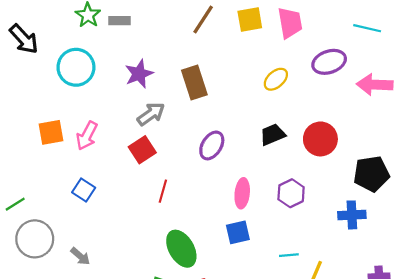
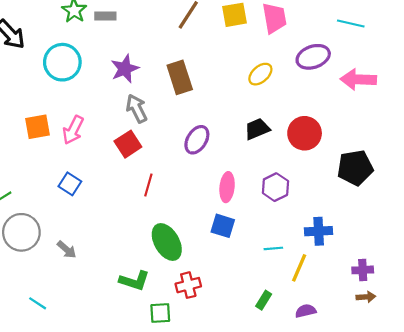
gray arrow: (151, 114) -> (137, 109), turned -80
blue cross: (352, 215) -> (319, 231), moved
blue square: (238, 232) -> (223, 226), turned 30

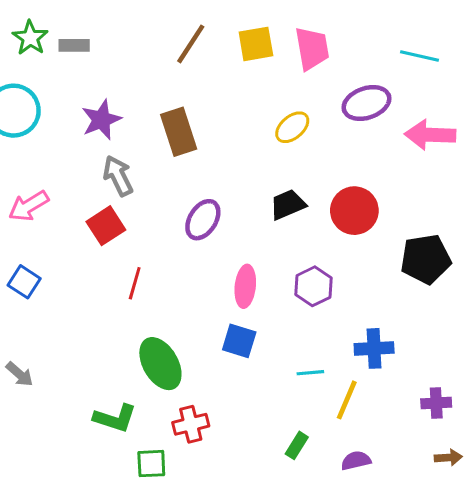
pink arrow: (73, 130) -> (29, 206), turned 32
brown arrow: (366, 297) -> (448, 458), moved

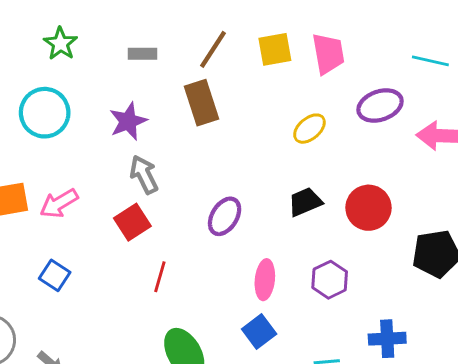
gray rectangle: (74, 45) -> (143, 54), moved
brown rectangle: (179, 132) -> (202, 103), moved
blue square: (239, 341) -> (259, 331), turned 36

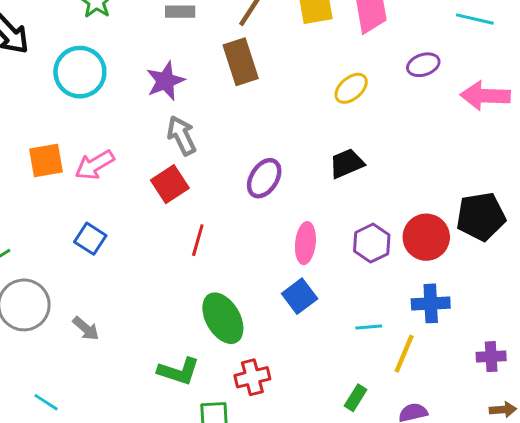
purple ellipse: (380, 105) -> (423, 65), size x0.7
red circle: (369, 208) -> (426, 237), moved

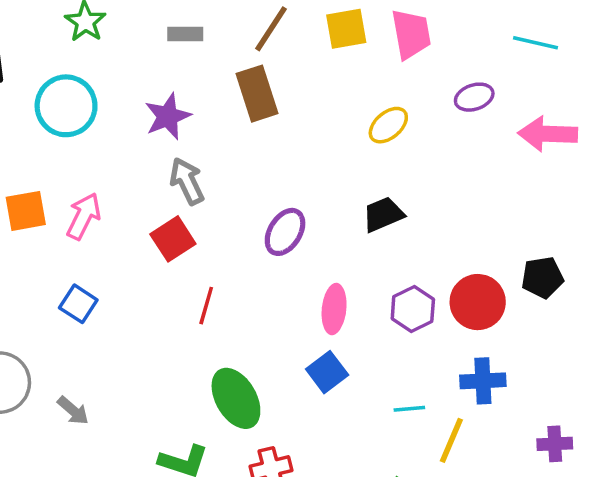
pink arrow: (95, 165) -> (84, 216), turned 147
black pentagon: (481, 217) -> (542, 277), size x0.7

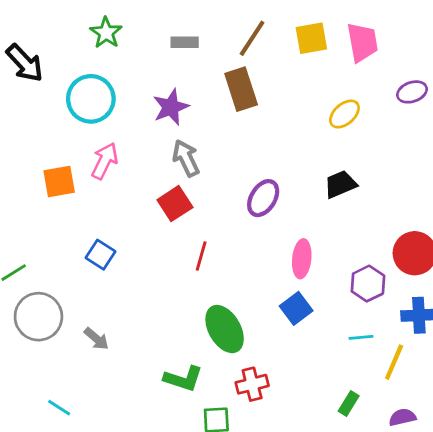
pink arrow: (84, 216) -> (105, 161), moved
purple hexagon: (413, 309) -> (368, 284), moved

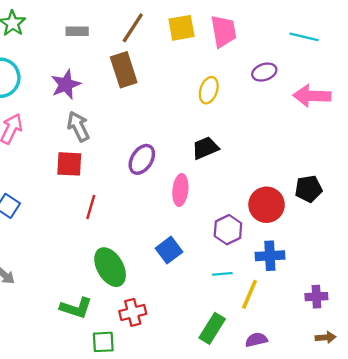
yellow ellipse: (344, 114) -> (209, 90), turned -30
red square: (175, 204) -> (69, 164), turned 36
pink ellipse: (302, 259) -> (180, 190), moved
green rectangle: (349, 403) -> (212, 328), size x1.5

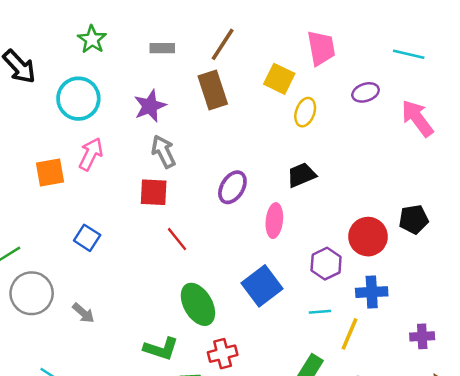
yellow square: (181, 28) -> (279, 79), moved, turned 36
pink arrow: (312, 96) -> (417, 118), turned 51
red line: (91, 207) -> (177, 239), turned -55
blue square: (169, 250) -> (262, 286), size x1.4

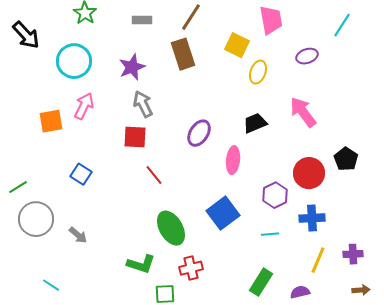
cyan line: (409, 54) -> (342, 25), turned -70
pink arrow: (417, 118) -> (303, 112), moved
black pentagon: (414, 219) -> (346, 159), turned -30
yellow line: (350, 334) -> (318, 260), moved

